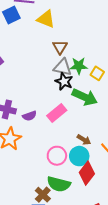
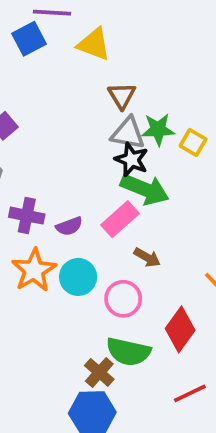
green arrow: (85, 97) -> (145, 189), moved
brown arrow: (84, 140) -> (147, 257), moved
cyan circle: (79, 156) -> (78, 277), moved

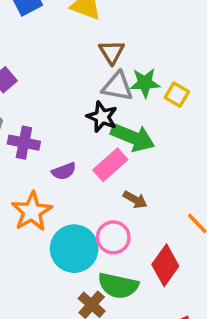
black star: (131, 160) -> (102, 117), moved
purple cross: (27, 216) -> (24, 143), moved
cyan circle: (78, 277) -> (74, 249), moved, size x1.4

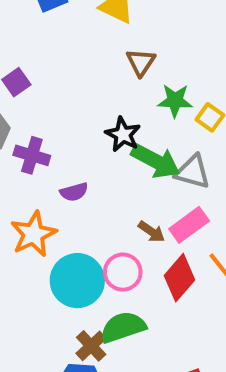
gray triangle: (117, 86) -> (193, 172), moved
pink rectangle: (110, 165) -> (189, 225), moved
red diamond: (165, 265) -> (180, 278), moved
green semicircle: (118, 286) -> (123, 327), turned 144

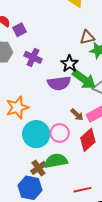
brown triangle: (141, 62) -> (87, 37), moved, turned 35
purple cross: (32, 155) -> (33, 57), moved
purple semicircle: (74, 192) -> (59, 83), moved, size x1.6

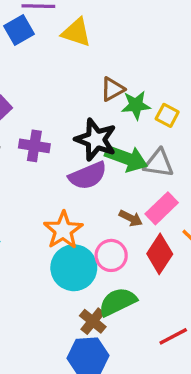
black star: (69, 64) -> (96, 140), size x1.4
orange star: (17, 108) -> (63, 230), moved

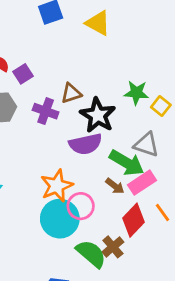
brown triangle: (112, 89) -> (71, 93), moved
green arrow: (126, 158) -> (127, 163), moved
pink circle: (111, 255) -> (81, 206), moved
green semicircle: (118, 302) -> (91, 254), turned 56
brown cross: (93, 321) -> (113, 247), moved

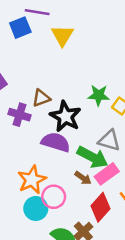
yellow triangle: (98, 23) -> (62, 35), turned 35
purple semicircle: (86, 144) -> (56, 142), turned -148
cyan circle: (60, 219) -> (36, 209), size x0.7

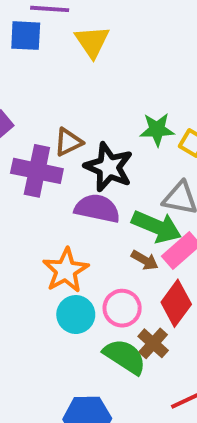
blue square: (20, 28) -> (26, 36), turned 30
purple cross: (19, 115) -> (37, 171), size x1.4
pink circle: (54, 197) -> (122, 308), moved

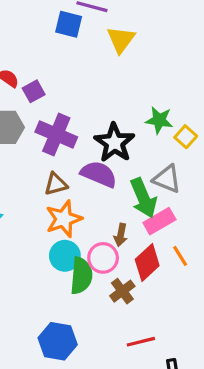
brown triangle: (68, 142) -> (56, 184), moved
green arrow: (157, 227) -> (143, 198), turned 33
brown arrow: (145, 260) -> (121, 235), moved, turned 60
green semicircle: (125, 357) -> (81, 276), moved, turned 51

